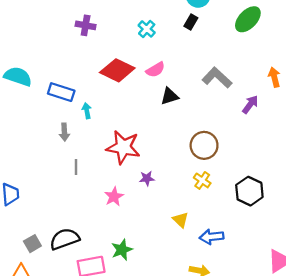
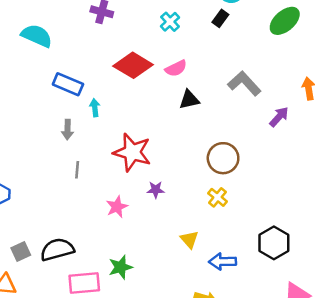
cyan semicircle: (18, 76) -> (37, 36), moved
black hexagon: (249, 191) -> (274, 243), moved

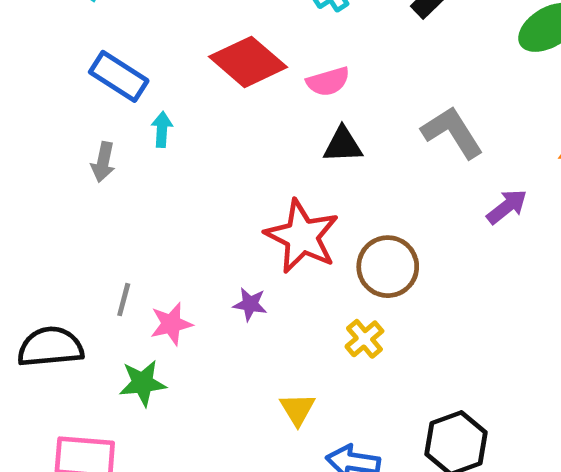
red star: (132, 152) -> (302, 236), moved
gray line: (77, 170) -> (124, 300), moved
black semicircle: (57, 250) -> (50, 347), moved
green star: (121, 267) -> (143, 383), moved

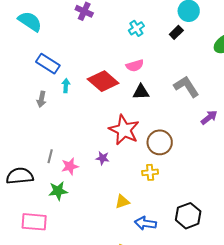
red diamond: (248, 62) -> (103, 81), moved
yellow cross: (364, 339) -> (150, 172), turned 35
yellow triangle: (297, 409) -> (122, 202), turned 42

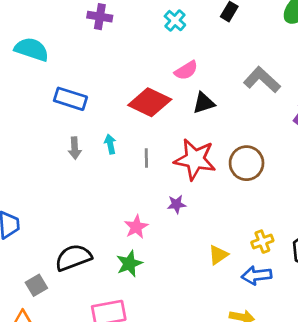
cyan arrow: (66, 86) -> (110, 144), moved
gray line: (50, 156) -> (146, 158), moved
yellow cross: (150, 172) -> (262, 242), moved

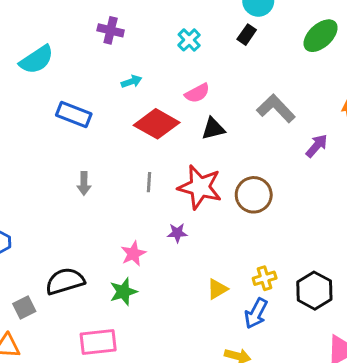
cyan semicircle: (32, 49) -> (37, 60), turned 124
cyan arrow: (110, 144) -> (132, 82), moved, turned 78
gray arrow: (75, 148) -> (84, 183), moved
blue arrow: (257, 275) -> (256, 313), turned -60

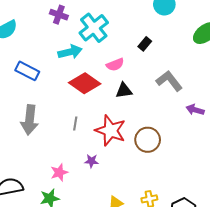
black rectangle: (247, 35) -> (145, 44), moved
cyan cross: (189, 40) -> (94, 28), moved, size x1.8
cyan arrow: (132, 82) -> (70, 52), size x1.6
purple arrow: (317, 146) -> (195, 110), turned -120
gray arrow: (84, 183) -> (30, 120), size x1.8

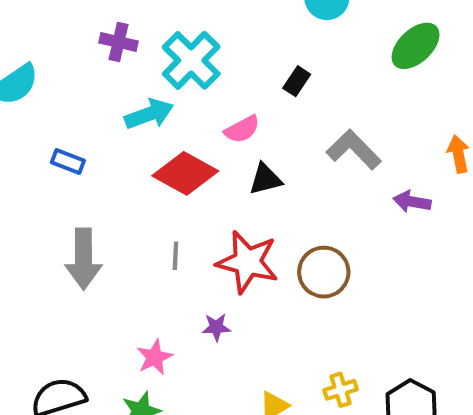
blue rectangle: (27, 71) -> (68, 161), size x0.7

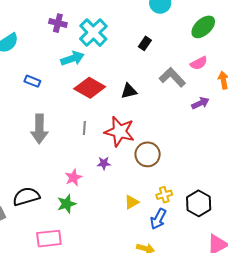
pink semicircle: (242, 129) -> (199, 63), moved
purple arrow: (412, 202) -> (200, 103), turned 144
brown circle: (324, 272) -> (148, 154), moved

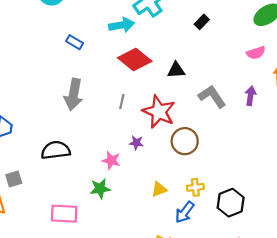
gray L-shape: (172, 77) -> (212, 96), moved
purple arrow: (200, 103) -> (250, 96), turned -66
pink star: (73, 178) -> (111, 160), moved, turned 30
black semicircle: (26, 196) -> (56, 150), moved
green star: (67, 204) -> (100, 189), moved

